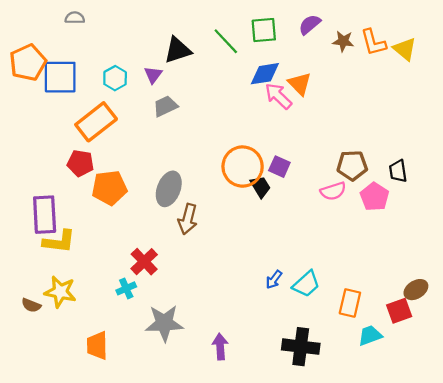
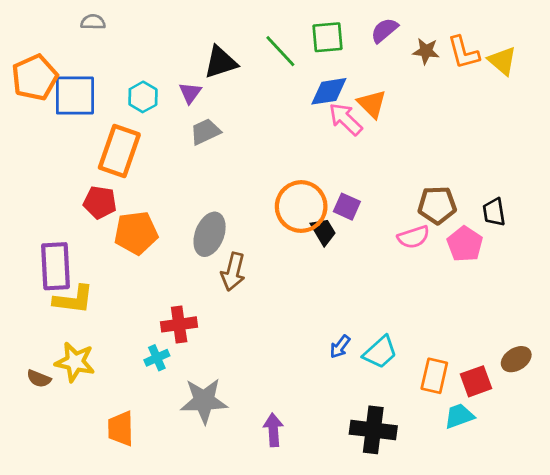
orange rectangle: (96, 122) -> (119, 151), turned -33
red cross: (144, 262) -> (179, 324), turned 36
red square: (399, 311) -> (476, 381), moved

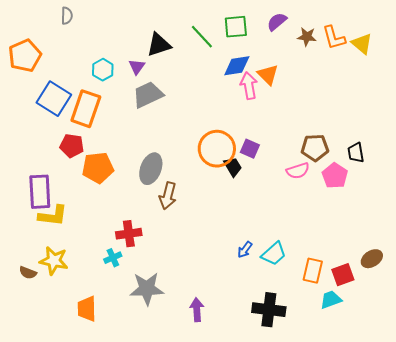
gray semicircle: (93, 22) -> (67, 16), turned 90
blue square: (75, 96) -> (54, 99), moved, turned 32
pink arrow: (346, 119) -> (249, 86), turned 36
gray trapezoid: (205, 132) -> (148, 95), size x1.4

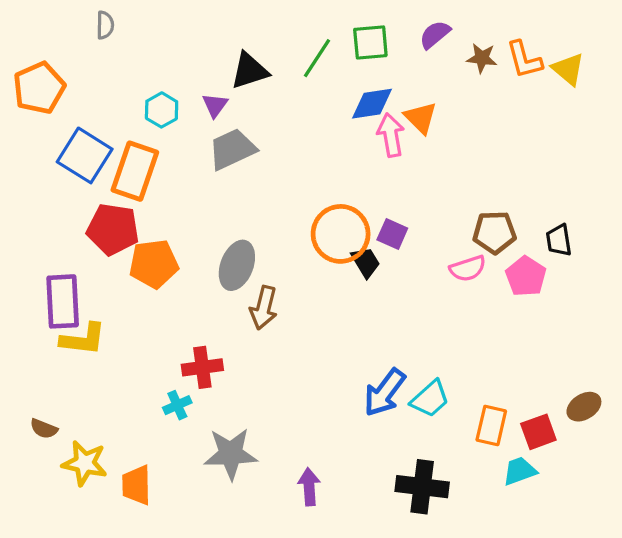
green line: (202, 37) -> (317, 58), turned 76
red pentagon: (72, 146) -> (113, 229), size x1.4
blue arrow: (245, 250) -> (385, 393), size x1.8
yellow star: (54, 261) -> (85, 463), moved

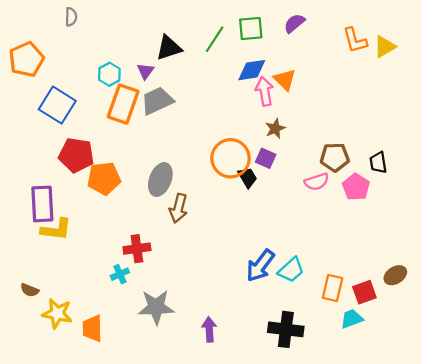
brown star: (482, 58) -> (275, 128), moved, turned -30
yellow triangle: (568, 69) -> (385, 47), turned 50
orange rectangle: (135, 171) -> (123, 104), moved

